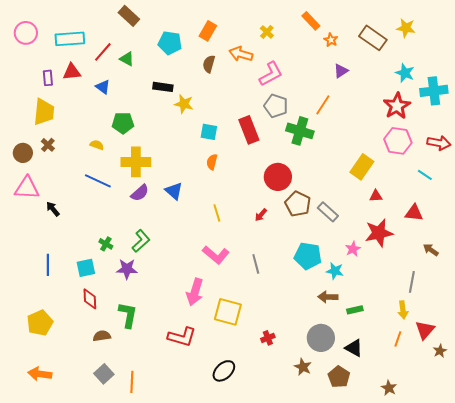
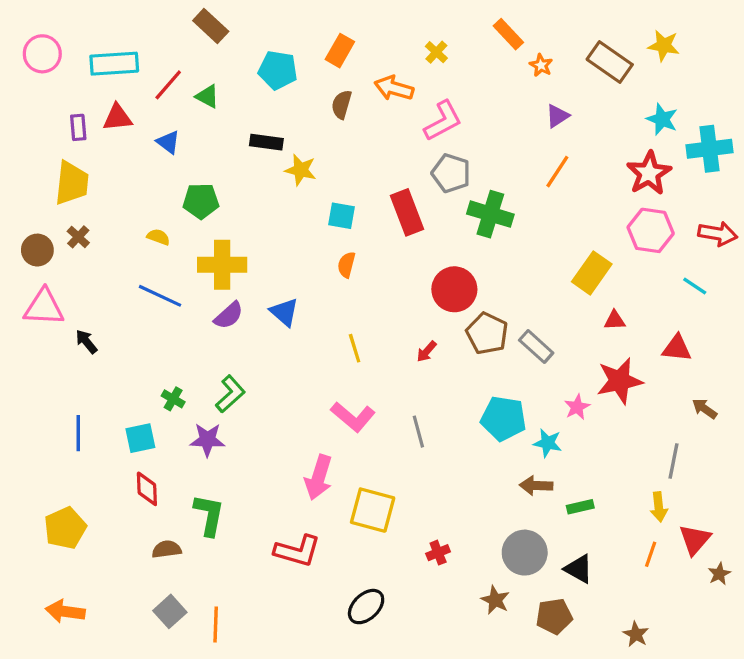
orange line: (323, 105) -> (557, 172), moved
brown pentagon: (339, 377) -> (554, 616), turned 30

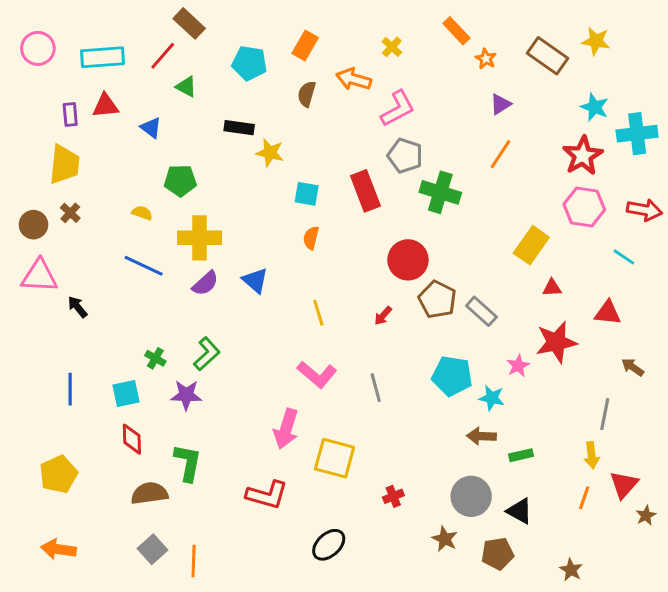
red line: (168, 85) -> (163, 56), moved
brown semicircle: (167, 549) -> (149, 493), size x1.4

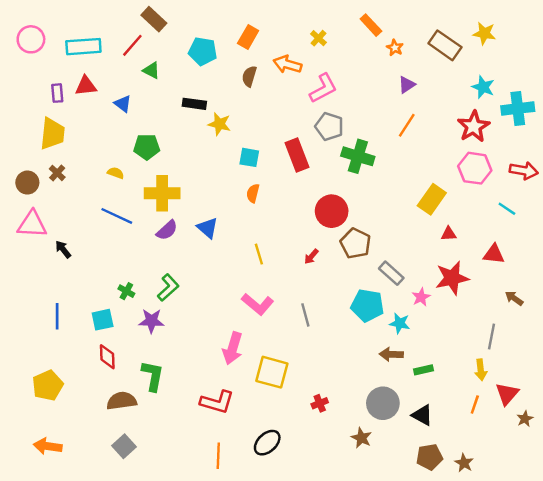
gray rectangle: (481, 311) -> (391, 273), moved
brown pentagon: (498, 554) -> (429, 457), moved
orange line: (194, 561) -> (218, 456), moved

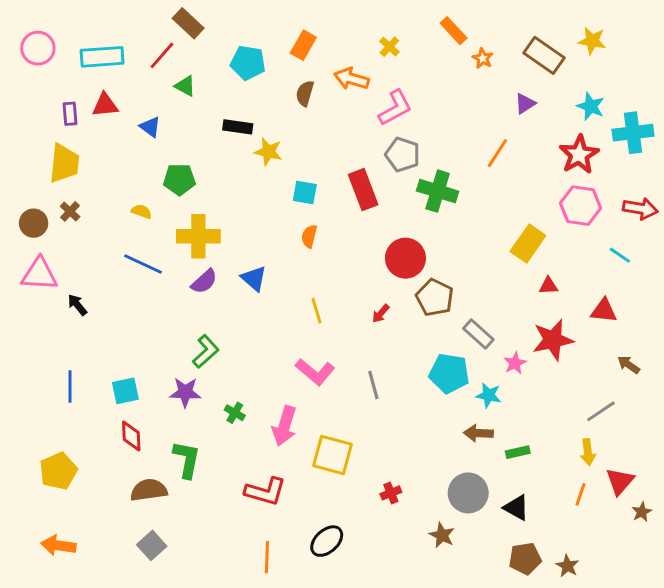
purple triangle: (407, 85) -> (525, 104), moved
green cross: (126, 291) -> (235, 413), moved
gray line: (491, 336) -> (601, 411), turned 45

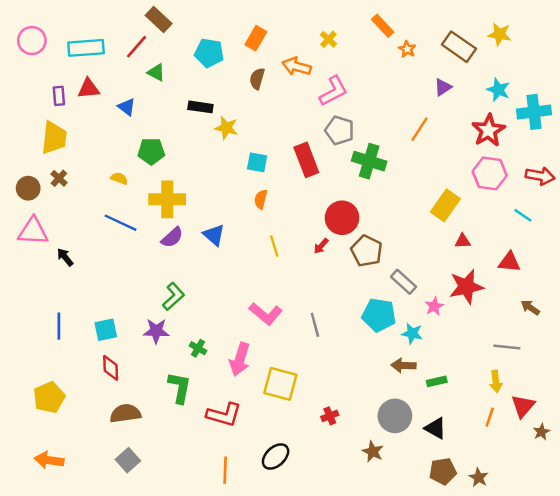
yellow line: (316, 311) -> (274, 246), moved
red arrow: (381, 314) -> (321, 246), moved
gray line: (601, 411) -> (507, 347), turned 40
green L-shape: (187, 459) -> (180, 388), moved

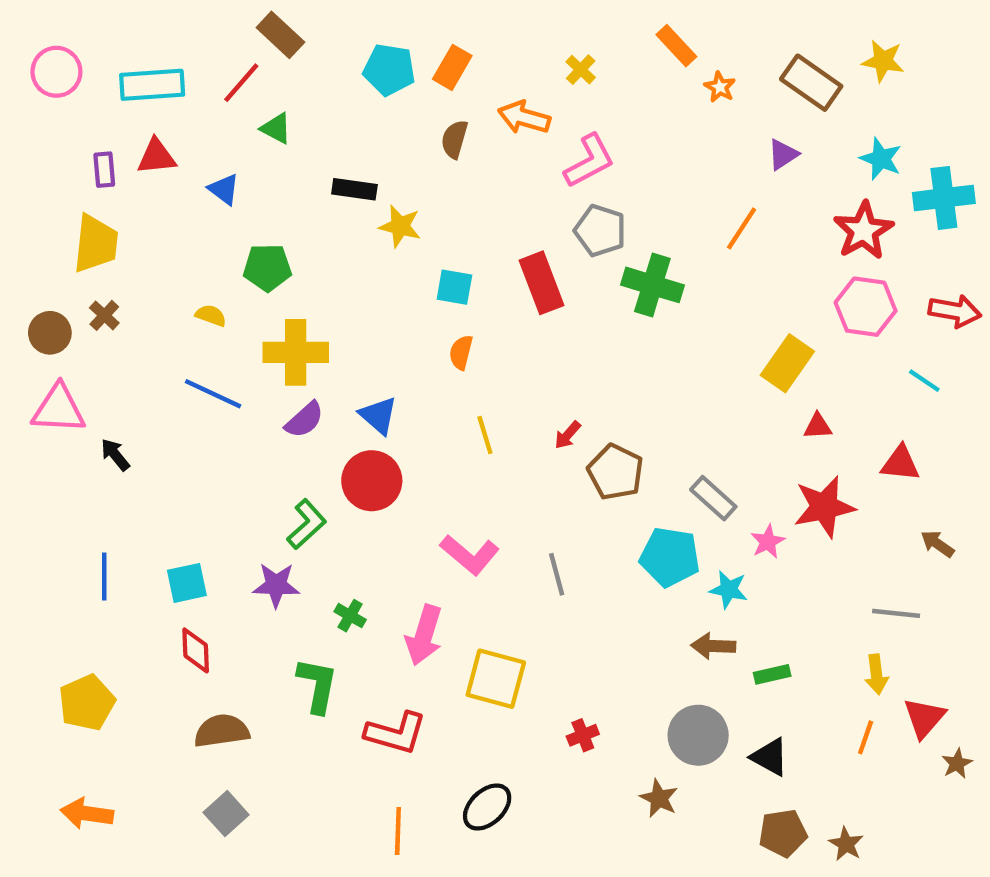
cyan pentagon: (209, 53) -> (389, 70), moved
red circle: (342, 218) -> (372, 481), moved
brown pentagon: (367, 251) -> (615, 472), moved

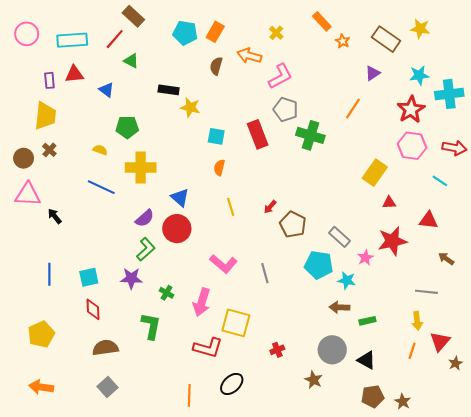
cyan star: (881, 159) -> (419, 75), turned -30
purple semicircle: (304, 420) -> (145, 218), moved
red L-shape: (396, 733) -> (208, 348), moved

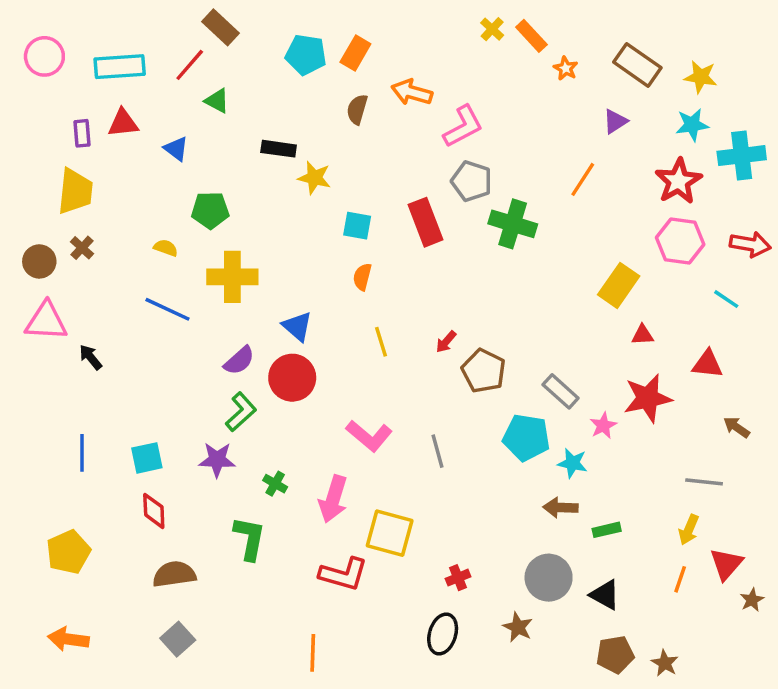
yellow star: (420, 29) -> (701, 77), moved
yellow cross: (276, 33) -> (492, 29), moved
yellow arrow: (417, 321) -> (689, 530), turned 30
black ellipse: (232, 384) -> (443, 634), moved, turned -30

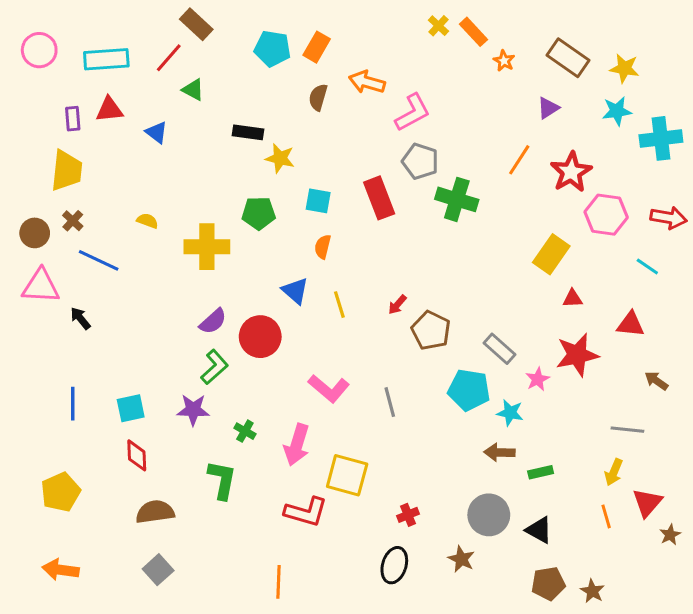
red star: (678, 181) -> (571, 172), moved
green pentagon: (210, 210) -> (259, 213), moved
blue line: (167, 309) -> (99, 260), moved
blue triangle: (297, 326) -> (295, 291), moved
orange line: (680, 579) -> (606, 516), turned -35

